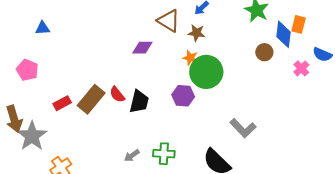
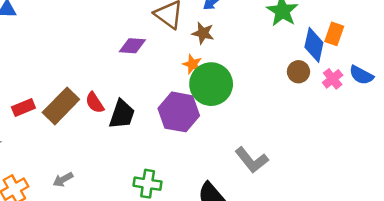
brown circle: (264, 52) -> (298, 72), moved
pink cross: (301, 68) -> (333, 79), moved
purple hexagon: (183, 96) -> (179, 112), size x1.4
gray arrow: (132, 156) -> (63, 180), moved

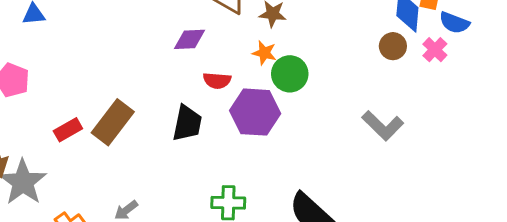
blue semicircle: (361, 75) -> (454, 23), moved
green circle: (211, 84) -> (290, 74), size x0.7
red semicircle: (95, 103) -> (217, 81), moved, turned -45
gray L-shape: (252, 160) -> (383, 126), moved

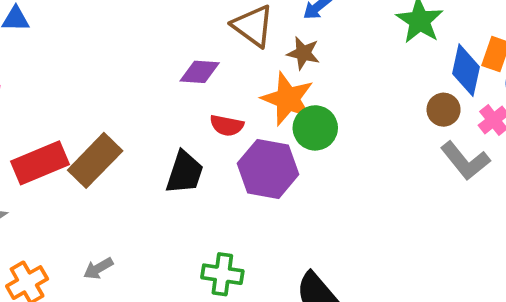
orange star: (264, 53) -> (288, 99), size x1.8
gray L-shape: (383, 126) -> (465, 161), moved
red rectangle: (68, 130) -> (40, 163), size x1.6

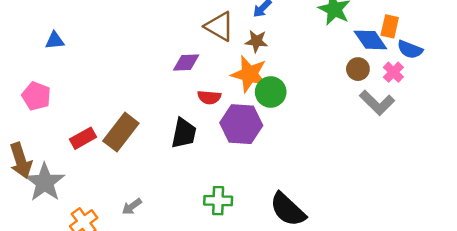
blue diamond: (466, 70) -> (370, 40), turned -40
red rectangle: (40, 163) -> (83, 138), size x0.7

